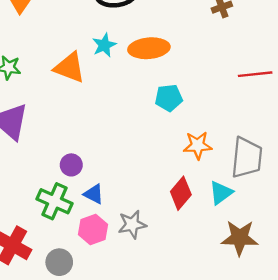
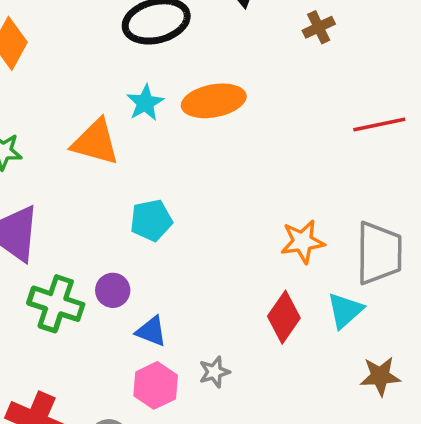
cyan pentagon: (169, 98) -> (151, 220), moved
green cross: (55, 201) -> (56, 304), moved
gray star: (132, 224) -> (214, 372), size x0.7
brown star: (240, 238) -> (380, 376), size x0.7

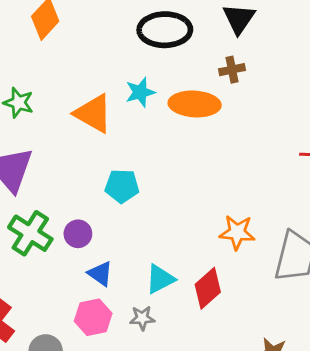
brown cross: (319, 27) -> (232, 70), moved
cyan triangle: (345, 310) -> (160, 279), moved

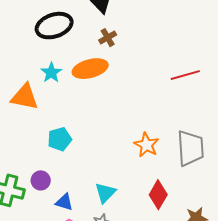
orange star: (237, 232) -> (146, 145), turned -30
red diamond: (208, 288) -> (158, 195), moved

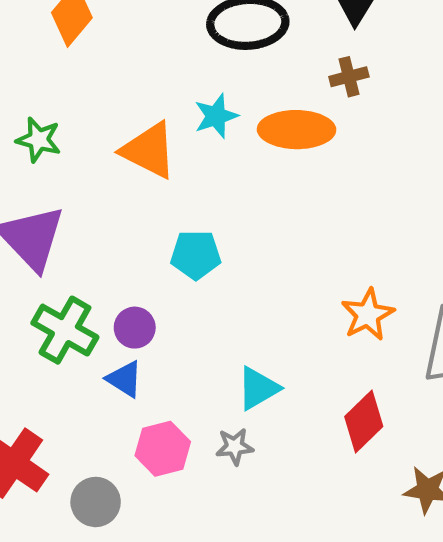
blue triangle: (64, 202) -> (125, 379), moved

